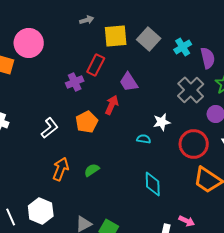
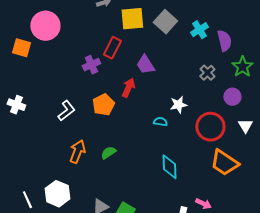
gray cross: (191, 90) -> (207, 73), size x0.6

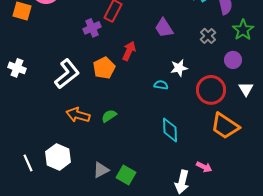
purple trapezoid: (145, 65) -> (164, 28), moved
white L-shape: (66, 111) -> (67, 74), size x1.4
orange arrow: (77, 152) -> (78, 115), turned -95

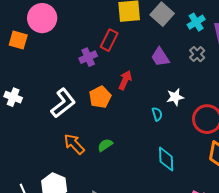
gray cross: (208, 36) -> (197, 54), moved
cyan semicircle: (161, 85) -> (157, 114), turned 64
orange arrow: (78, 115) -> (74, 144), turned 30

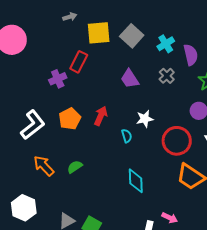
red arrow: (125, 80) -> (101, 116), moved

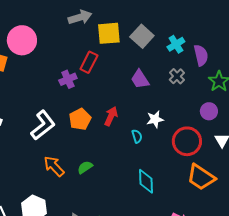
gray arrow: (70, 17) -> (80, 17), size x1.6

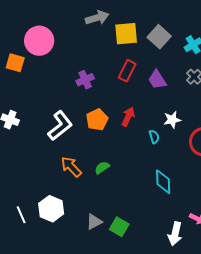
red rectangle: (89, 62) -> (127, 71), moved

